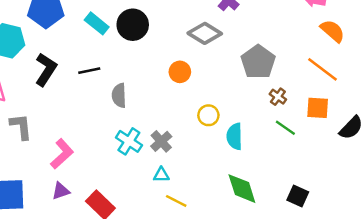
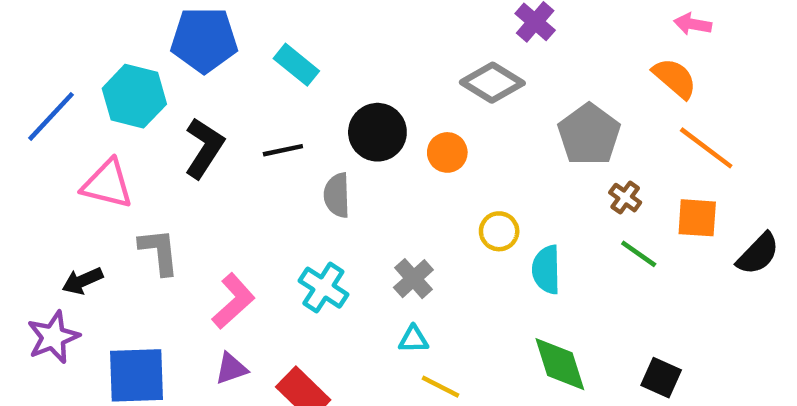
black circle: (133, 25) -> (377, 132), moved
orange semicircle: (333, 31) -> (675, 78), moved
cyan cross: (129, 141) -> (323, 288), moved

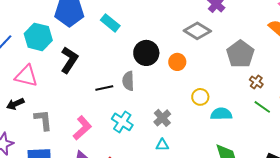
black line: (283, 150) -> (104, 88), moved
gray L-shape: (159, 252) -> (43, 120), moved
cyan semicircle: (546, 270) -> (221, 114), turned 90
black arrow: (83, 281) -> (15, 104), moved

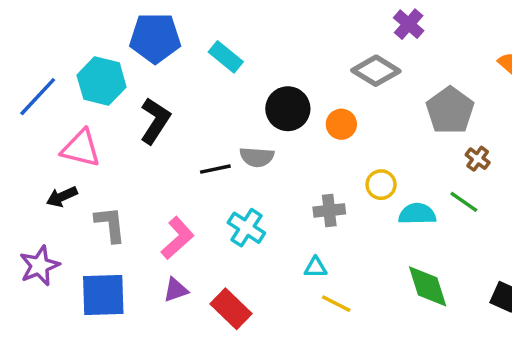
gray semicircle: (128, 81) -> (257, 157), turned -84
green line: (262, 107) -> (464, 202), moved
gray cross: (162, 118) -> (329, 210), moved, turned 36

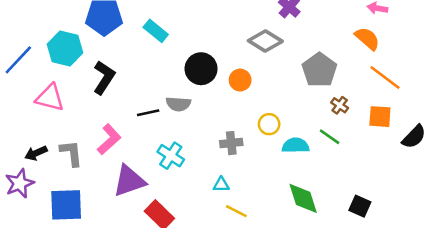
black arrow: (62, 197) -> (36, 153), moved
pink L-shape: (177, 238) -> (109, 139), moved
purple triangle: (176, 290) -> (129, 181), moved, size x1.8

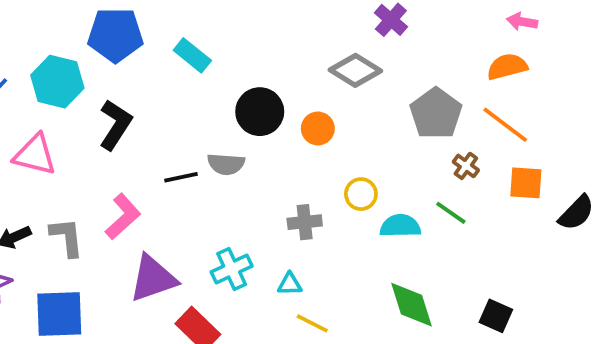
orange semicircle: (367, 38) -> (507, 67), turned -56
orange line: (385, 78) -> (505, 125), moved
cyan cross: (171, 156) -> (232, 269), moved, turned 32

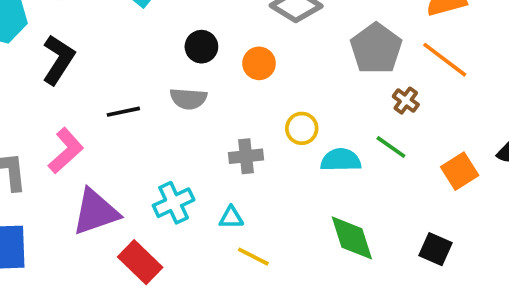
black circle: (260, 112) -> (201, 47), size x0.7
gray semicircle: (226, 164) -> (188, 99), moved
orange square: (526, 183) -> (460, 171), moved, turned -36

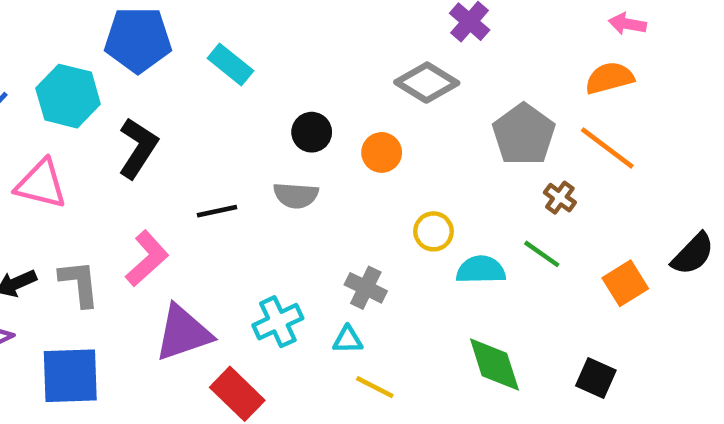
gray cross: (246, 156) -> (366, 288), moved, turned 32

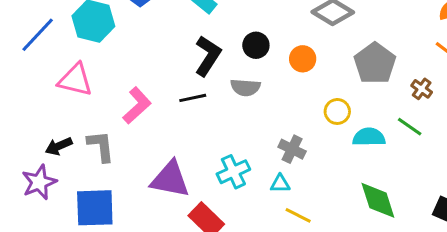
gray pentagon: (524, 134) -> (375, 63), moved
black L-shape: (138, 148) -> (208, 56), moved
pink L-shape: (147, 258) -> (137, 105), moved
purple triangle: (183, 333) -> (170, 179), turned 30

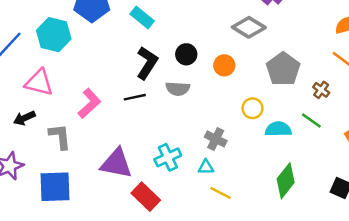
black arrow: (59, 146) -> (24, 118), moved
green diamond: (378, 200) -> (286, 181), turned 56

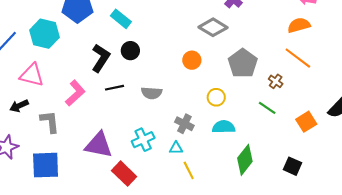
black circle: (186, 54) -> (130, 51), moved
black L-shape: (147, 63) -> (101, 58), moved
gray semicircle: (178, 89) -> (152, 93), moved
cyan semicircle: (278, 129) -> (224, 127), moved
yellow line: (221, 193) -> (189, 170), turned 36

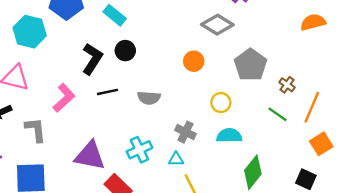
orange line: (298, 58) -> (312, 107), moved, turned 76
orange square: (306, 122) -> (321, 144), moved

